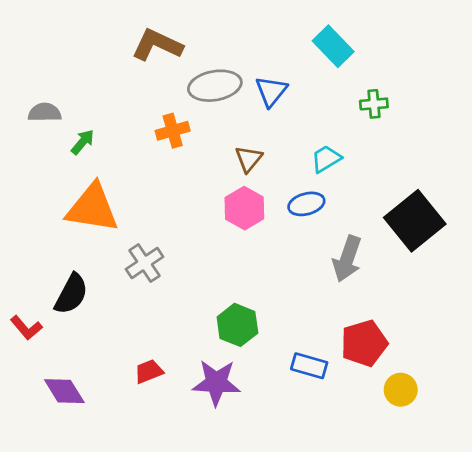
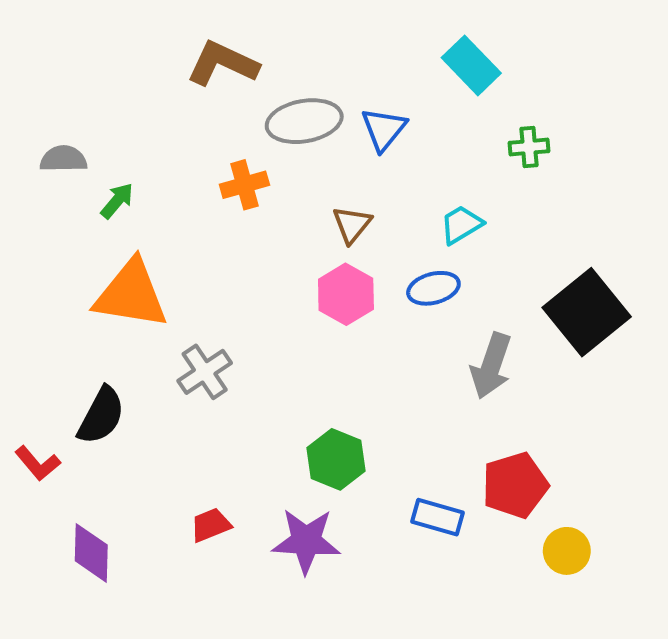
purple diamond: (64, 391) -> (91, 553), turned 33

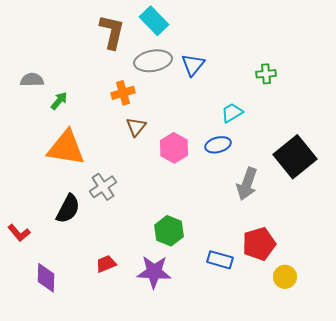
brown L-shape: (223, 63) -> (112, 32), turned 78
cyan rectangle: (471, 65) -> (154, 21), moved
brown triangle: (352, 225) -> (136, 127), moved
black semicircle: (101, 416) -> (68, 209), moved

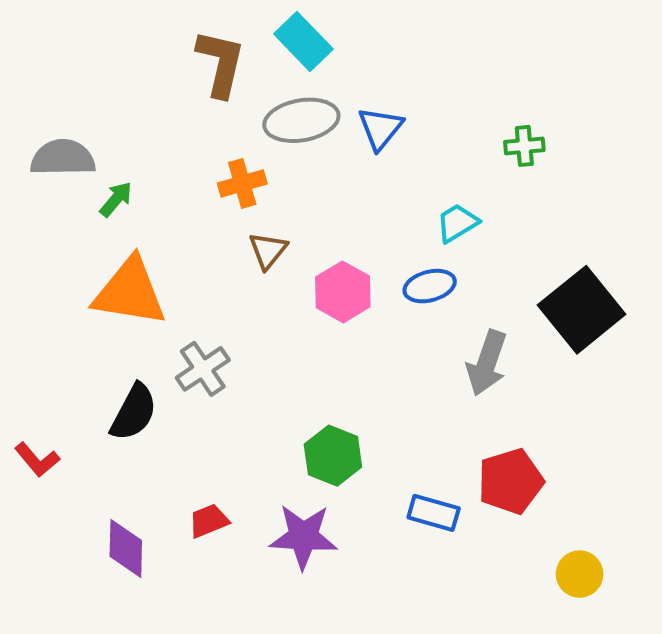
gray semicircle: (32, 80) -> (63, 158), size x1.4
yellow circle: (285, 277) -> (580, 574), moved
purple diamond: (46, 278) -> (126, 548), moved

